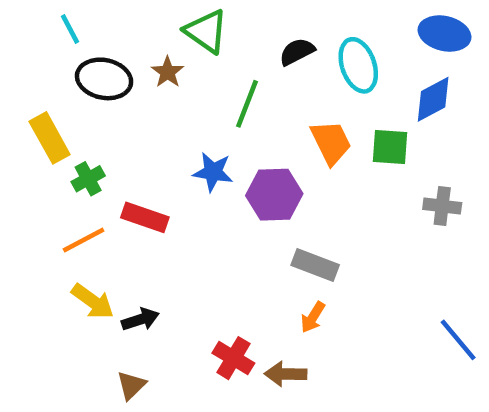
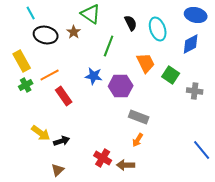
black semicircle: (297, 52) -> (131, 23), turned 91
green square: (390, 147) -> (171, 75), moved, turned 30
green cross: (88, 179) -> (26, 85), moved
red rectangle: (145, 217) -> (64, 96), turned 36
orange line: (84, 240) -> (50, 75), moved

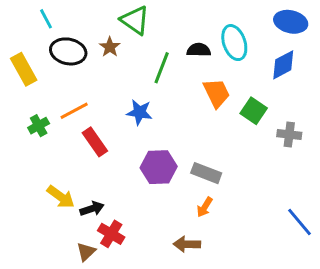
black semicircle: (131, 23) -> (199, 50), moved, turned -63
yellow rectangle: (22, 61) -> (24, 69), moved
purple hexagon: (121, 86) -> (159, 167), moved
red cross: (103, 158) -> (111, 234), moved

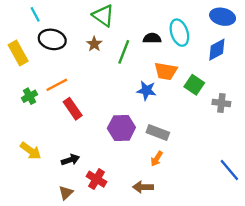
brown star: (110, 47) -> (94, 44), moved
orange trapezoid: (217, 93) -> (166, 71), turned 125
blue star: (139, 112) -> (146, 91), moved
yellow arrow: (61, 197) -> (31, 151), moved
red cross: (111, 234) -> (97, 179), moved

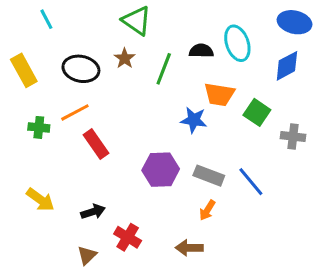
black ellipse: (52, 39) -> (81, 69), moved
green cross: (30, 96) -> (39, 127), turned 35
blue line: (229, 170) -> (251, 182), moved

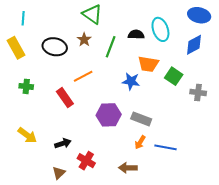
cyan line: (46, 19) -> (23, 18), moved, turned 32
orange line: (75, 112) -> (83, 76), moved
blue line: (251, 182) -> (166, 147), moved, turned -40

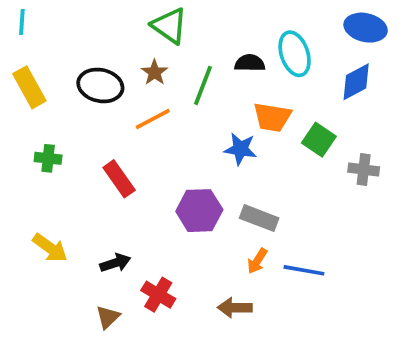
cyan line: (23, 18) -> (22, 22), moved
orange line: (83, 76) -> (153, 119), moved

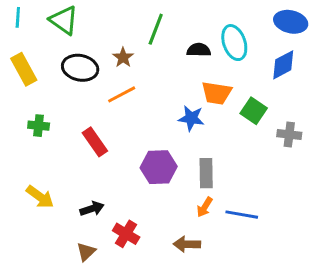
green triangle: (169, 26) -> (64, 20), moved
green line: (203, 85) -> (156, 29), moved
gray rectangle: (259, 218) -> (206, 173), turned 68

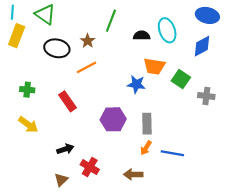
yellow rectangle: (24, 69) -> (17, 36), moved, turned 50
yellow arrow: (40, 197) -> (28, 125), moved

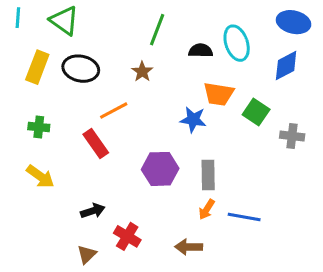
yellow rectangle: (17, 36) -> (37, 67), moved
brown star: (88, 41) -> (142, 72), moved
orange line: (87, 67) -> (114, 111), moved

